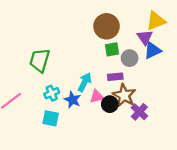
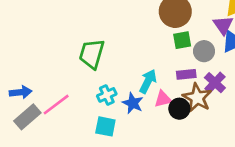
purple cross: (139, 112) -> (215, 83), moved

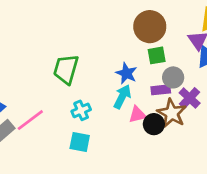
gray circle: (204, 51) -> (173, 77), moved
blue star: (133, 103) -> (126, 73), moved

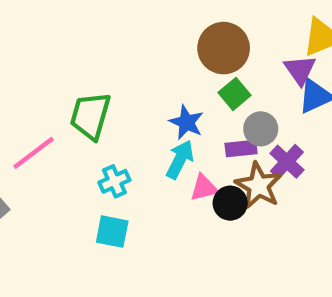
green square: (157, 55) -> (235, 94), turned -30
pink line: (30, 120) -> (34, 153), moved

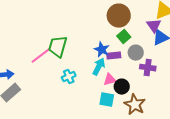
purple rectangle: (241, 149) -> (114, 56), moved
pink line: (34, 153) -> (41, 56), moved
purple cross: (287, 162) -> (148, 68), turned -35
brown star: (259, 186) -> (135, 105), moved
cyan square: (112, 232) -> (107, 100), moved

